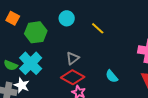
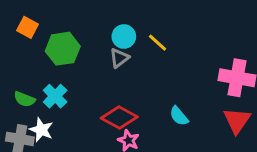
cyan circle: (67, 18) -> (124, 37), moved
gray triangle: (73, 58) -> (119, 58), moved
cyan cross: (31, 63) -> (55, 96), size x0.7

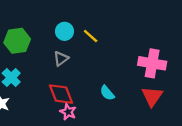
gray triangle: (119, 58) -> (61, 59), moved
red diamond: (119, 118) -> (61, 94), turned 40

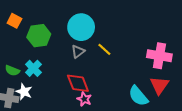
cyan circle: (65, 31) -> (81, 27), size x1.6
yellow line: (91, 36) -> (104, 49), moved
cyan semicircle: (107, 93) -> (138, 96), moved, size x1.5

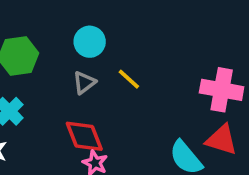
cyan circle: (81, 27) -> (90, 42), size x0.7
red triangle: (159, 85) -> (222, 140), turned -48

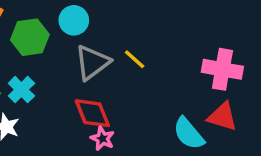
cyan circle: (90, 42) -> (74, 20), moved
gray triangle: (84, 83) -> (92, 63), size x1.6

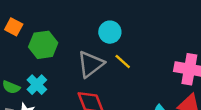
cyan circle: (74, 20) -> (110, 32), moved

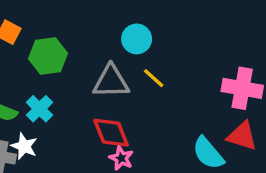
gray triangle: (91, 64) -> (111, 82), turned 36

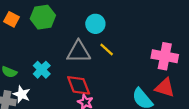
green hexagon: (48, 56) -> (43, 17), moved
cyan cross: (39, 109) -> (42, 70), moved

